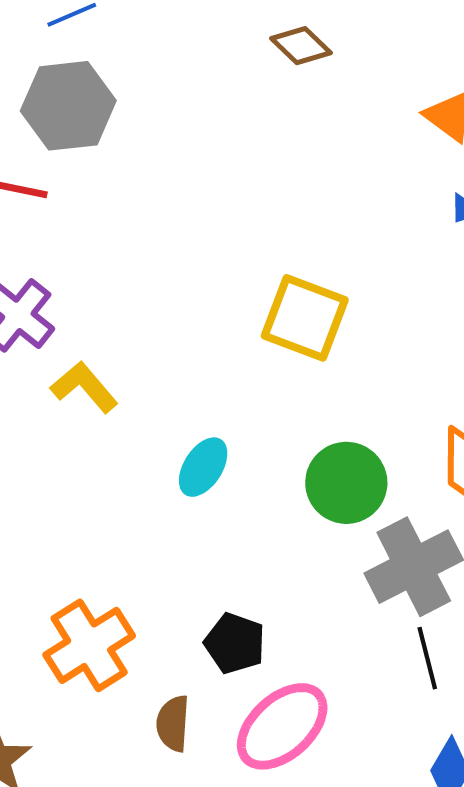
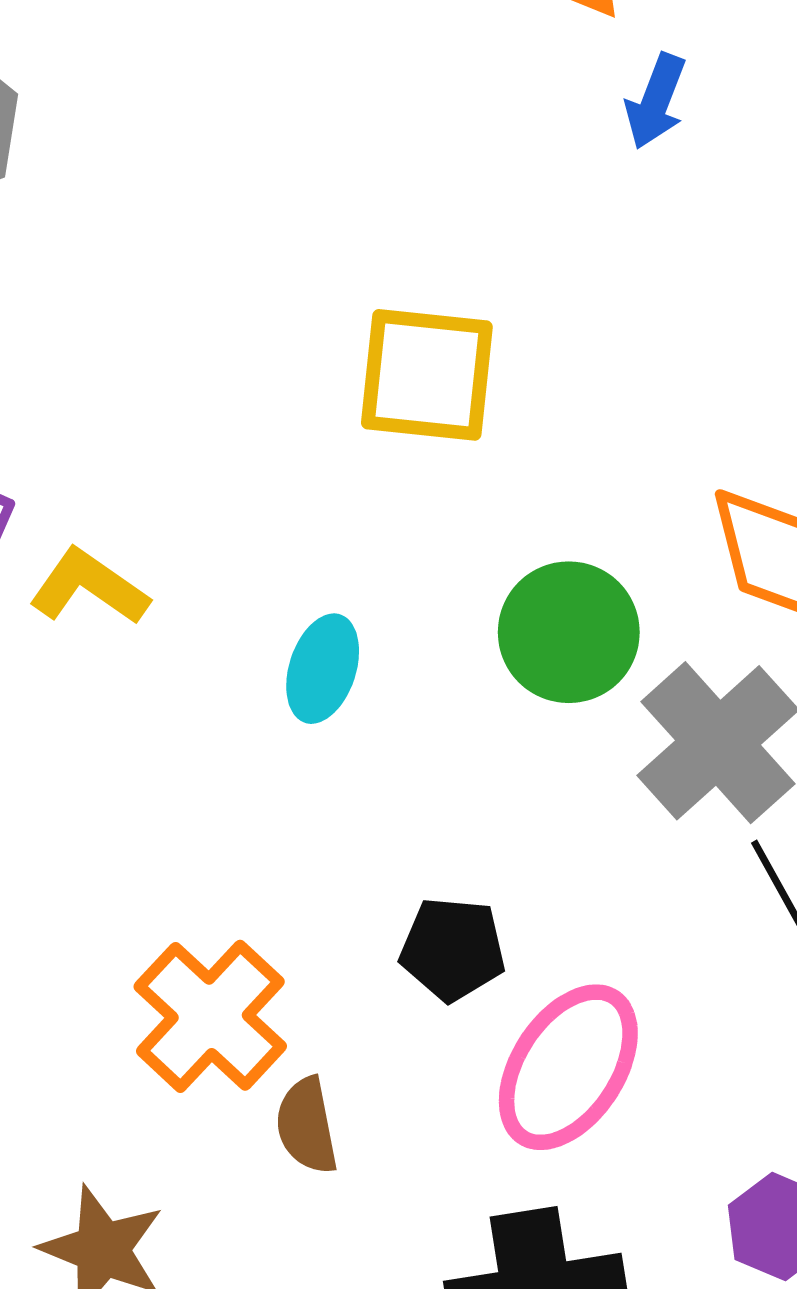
brown semicircle: (173, 723) -> (307, 1126), moved

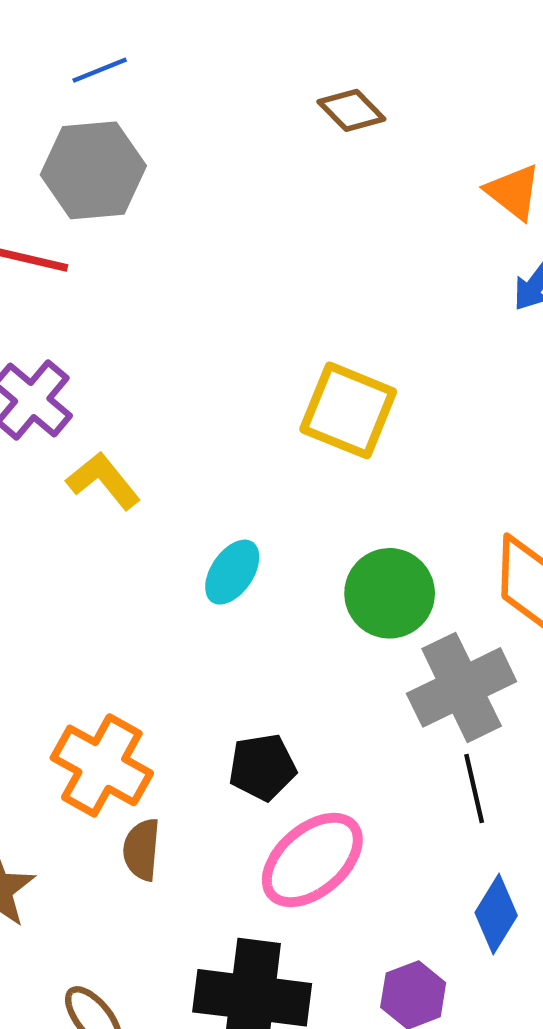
black pentagon: (453, 949) -> (262, 767), turned -30
orange cross: (210, 1016) -> (102, 765), turned -30

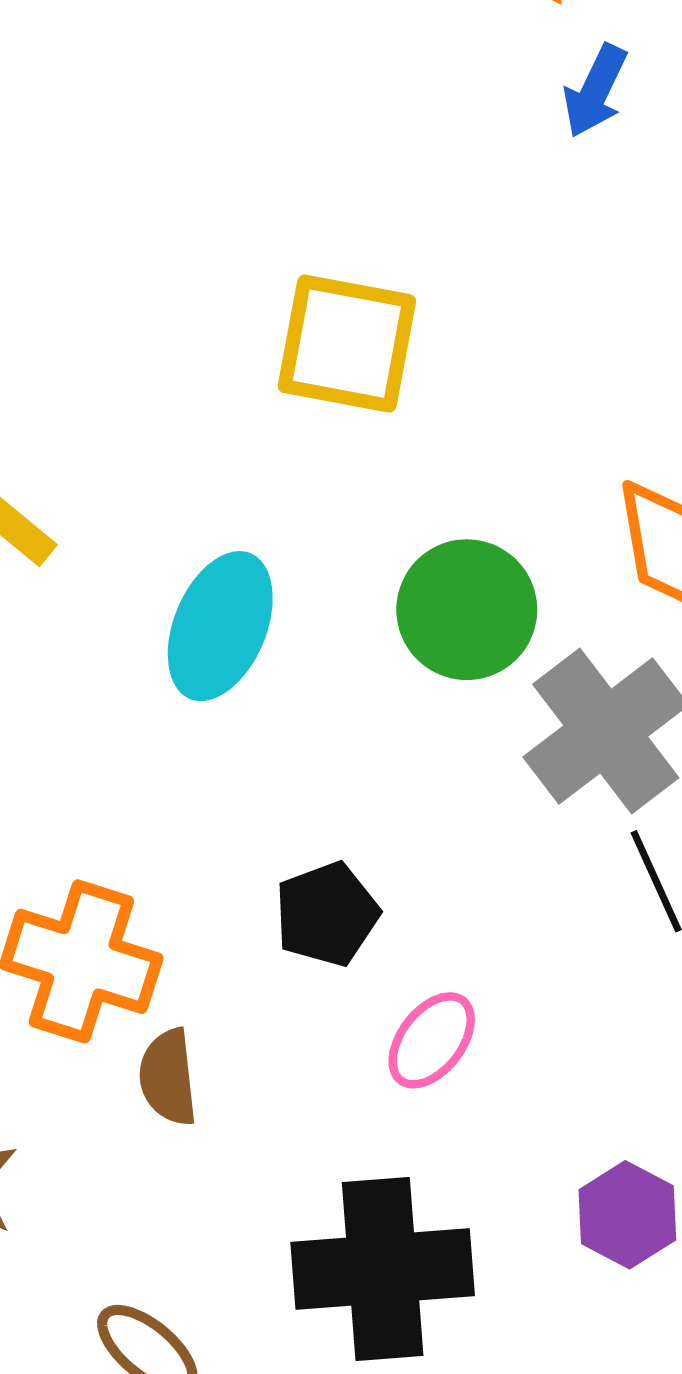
cyan ellipse: (232, 572) -> (220, 626), size x1.4
pink ellipse: (312, 860) -> (432, 1040), size x0.6

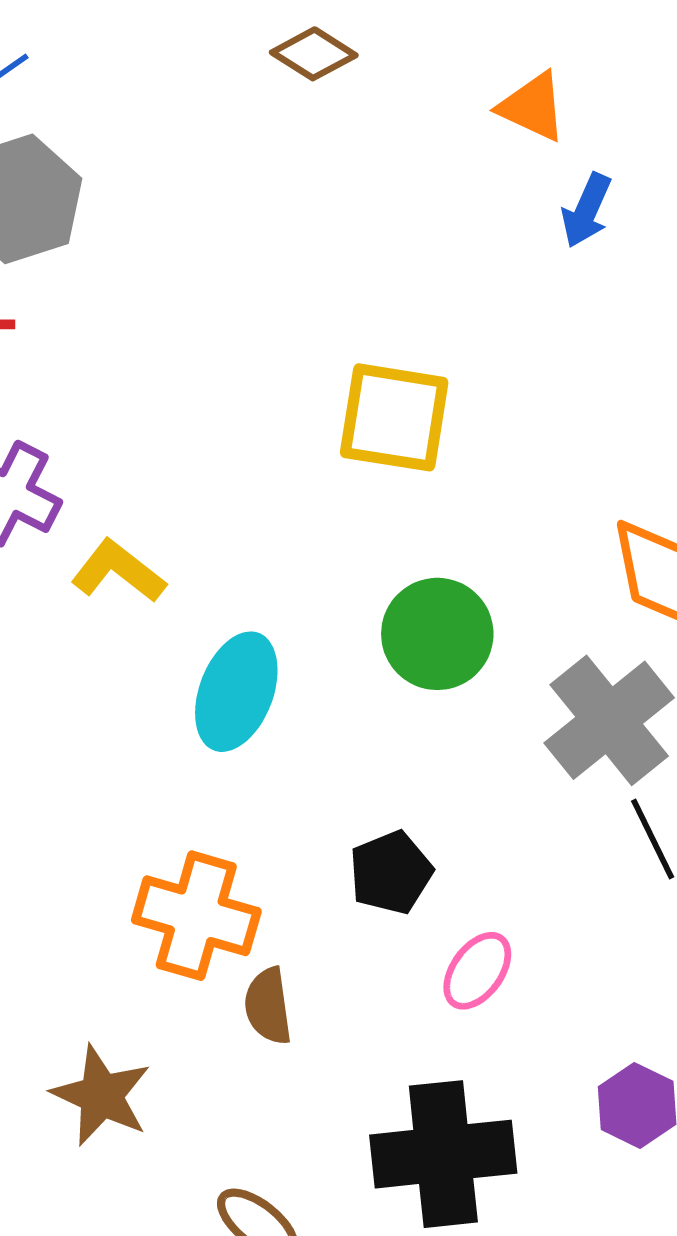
green circle: (467, 610) -> (437, 634), moved
cyan ellipse: (220, 626) -> (236, 692), moved

